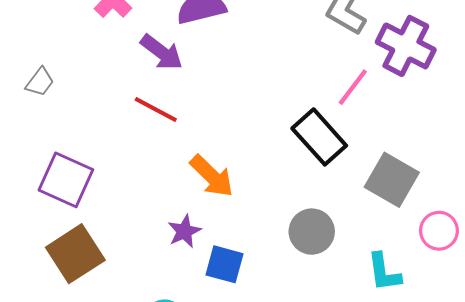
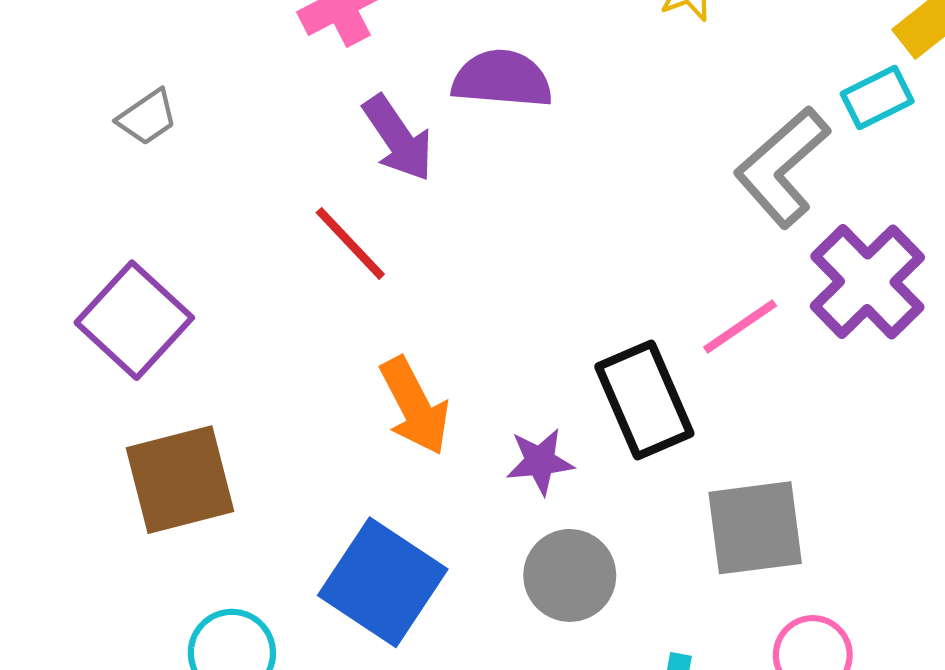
gray square: (392, 180) -> (755, 528), turned 34
purple star: (184, 231) -> (540, 461), moved
brown square: (75, 254) -> (180, 480), moved
blue square: (225, 264) -> (383, 582), size x1.5

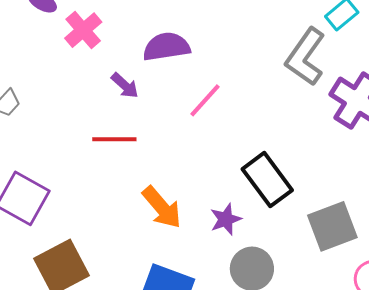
purple arrow: (398, 138) -> (125, 86), size x0.7
red line: (350, 243) -> (114, 139), turned -33
pink line: (740, 326) -> (205, 100), moved

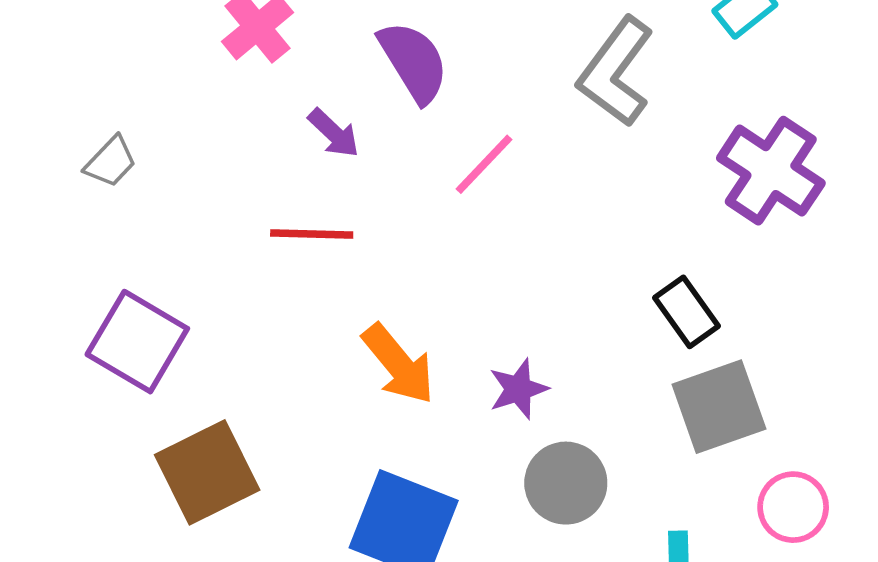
purple semicircle: (166, 47) -> (414, 62), turned 66
gray L-shape: (305, 57) -> (616, 72), moved
black rectangle: (267, 180) -> (687, 312), moved, size x0.7

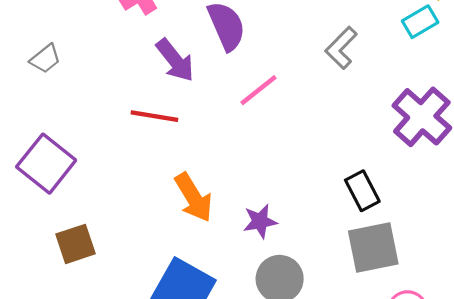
gray L-shape: (616, 72) -> (341, 48), size x0.7
purple arrow: (334, 133) -> (175, 60), size x1.4
brown square: (207, 472) -> (76, 244), size x0.7

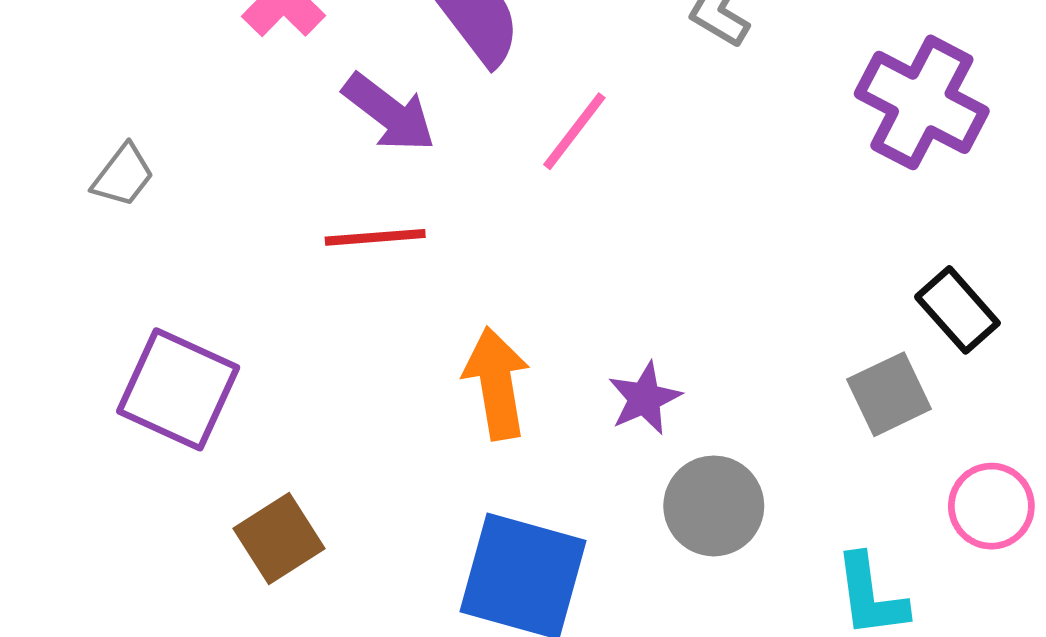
black rectangle: (362, 191) -> (957, 310), moved
orange arrow: (194, 197) -> (496, 383), turned -144
gray square: (373, 247) -> (889, 394), size x0.7

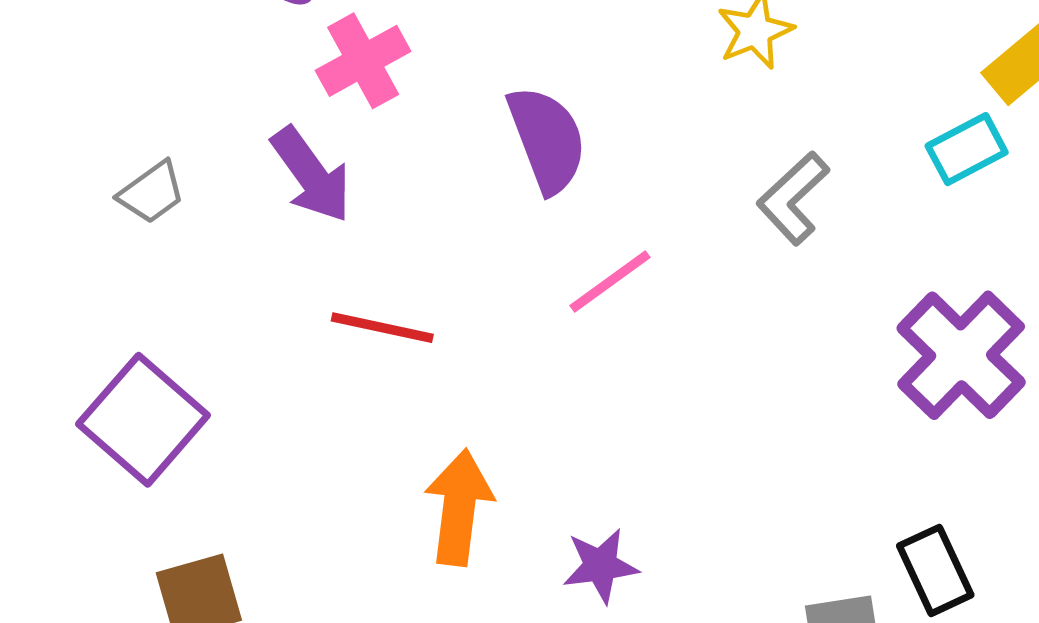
purple arrow: (389, 113) -> (311, 175), moved

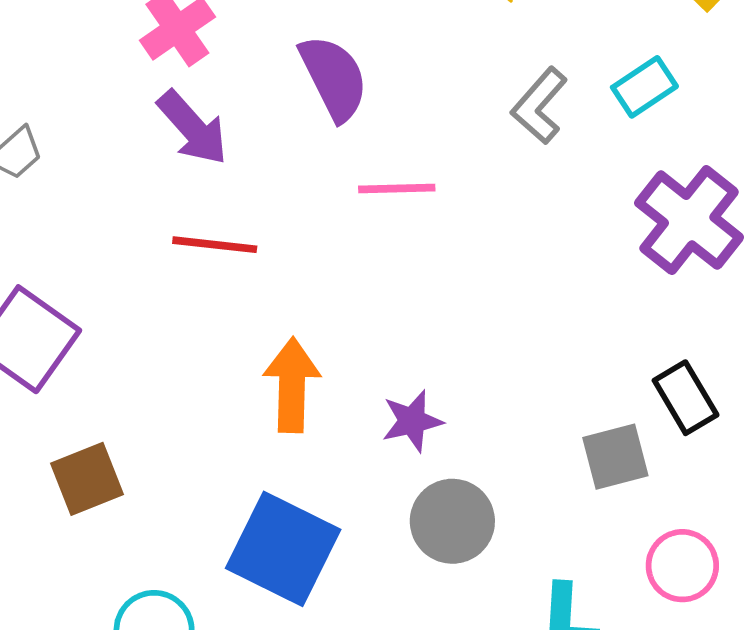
cyan rectangle: (967, 149) -> (644, 87), moved
purple arrow: (311, 175) -> (193, 128), moved
pink line: (610, 282) -> (397, 189), turned 40

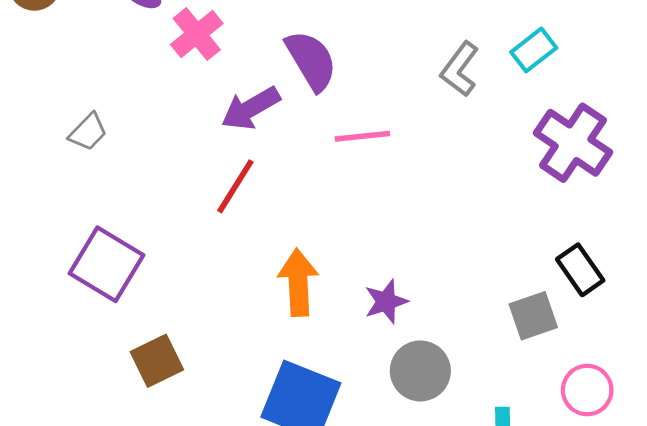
purple arrow: (193, 128) -> (251, 108), moved, turned 106
red line: (215, 245) -> (235, 186), turned -60

